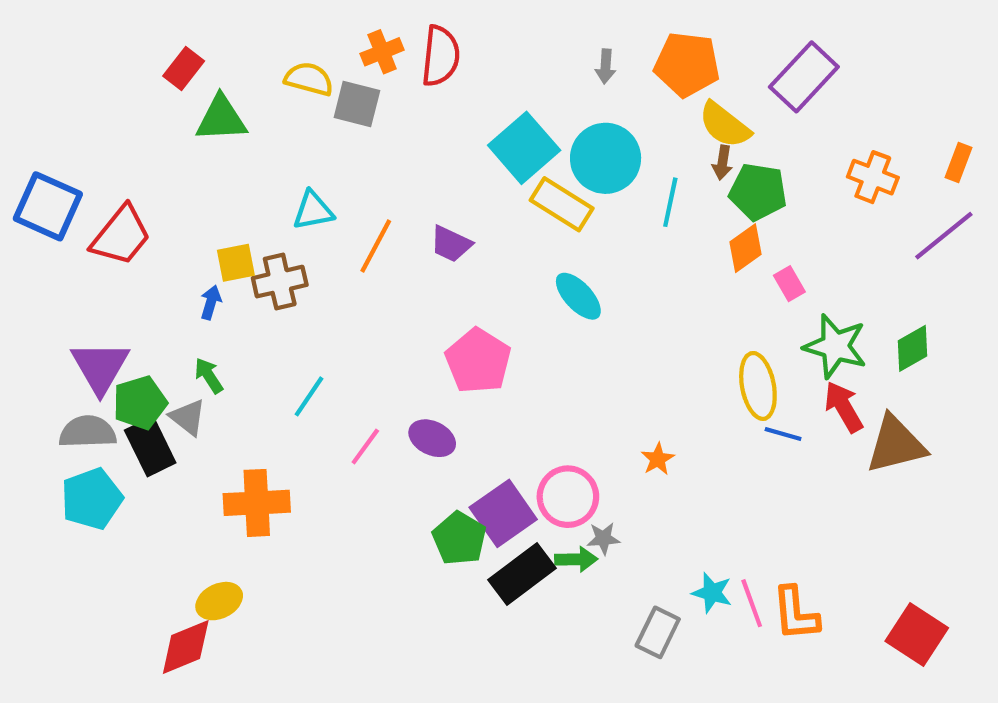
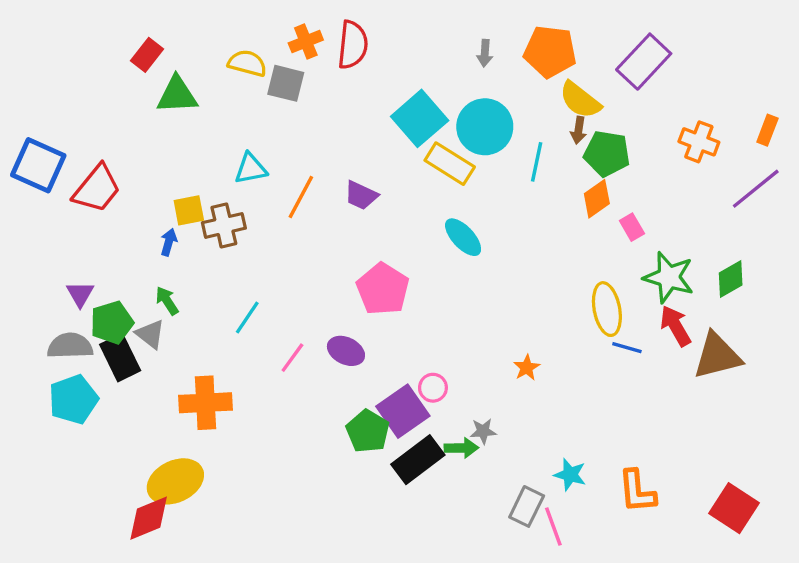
purple triangle: (100, 367) -> (80, 294), size x0.6
pink circle: (568, 497) -> (433, 388), moved, size x0.6
yellow ellipse: (219, 601) -> (175, 481), size x1.5
pink line: (752, 603) -> (553, 527), moved

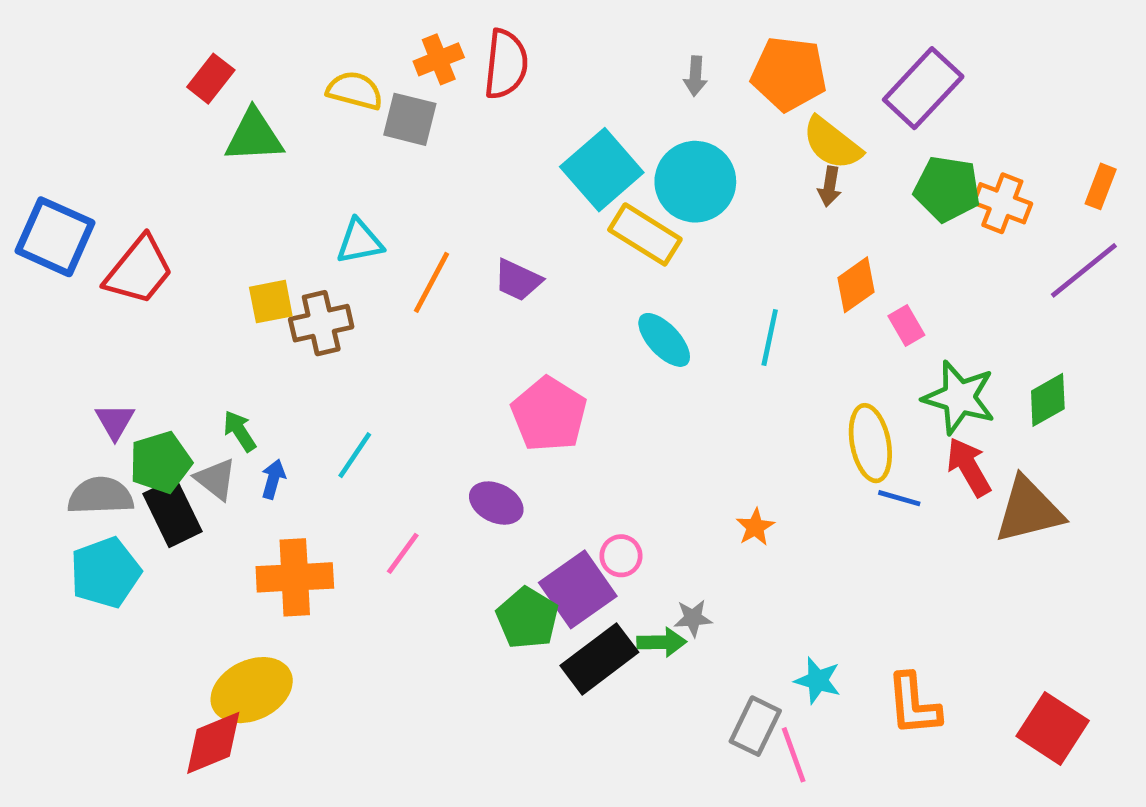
green pentagon: (607, 154) -> (947, 189), moved
cyan line: (537, 162) -> (770, 338), moved
blue arrow: (169, 242) -> (273, 479), moved
pink line: (292, 358) -> (403, 553), moved

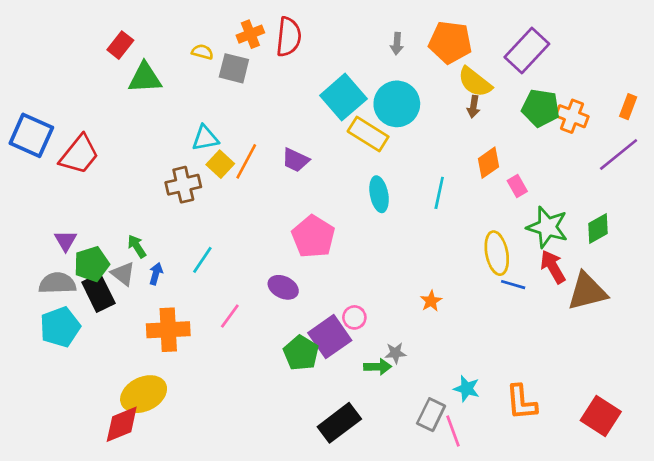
yellow semicircle: (355, 91) -> (202, 52), size x0.7
yellow square: (271, 302) -> (220, 164), moved, turned -36
cyan ellipse: (664, 340) -> (379, 194), turned 32
black rectangle: (599, 659) -> (339, 423), moved

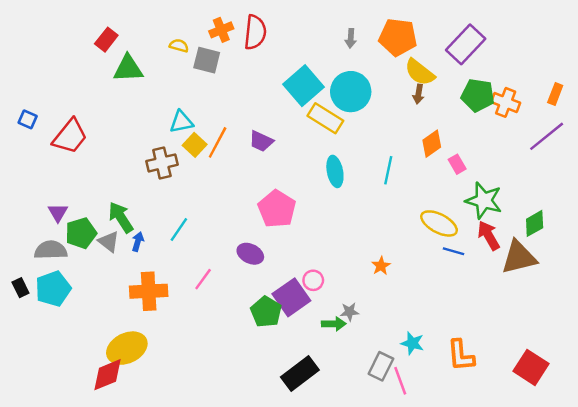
blue square: (31, 135) -> (28, 119), size x0.5
green diamond: (598, 228) -> (535, 223), moved
green arrow: (137, 246) -> (121, 217), size x1.5
yellow ellipse: (497, 253) -> (439, 223), turned -51
black rectangle: (98, 293) -> (20, 288), moved, size x0.6

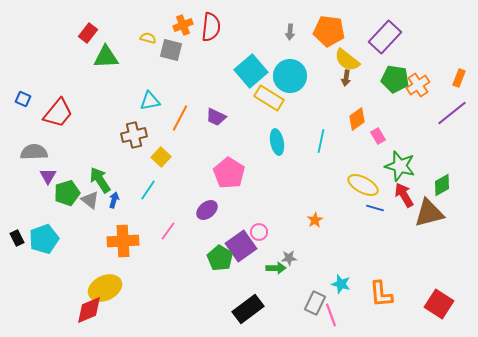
orange cross: (506, 102) -> (418, 85), turned 35
yellow square: (195, 145) -> (161, 157), moved
gray semicircle: (51, 250) -> (34, 152), moved
purple ellipse: (250, 254) -> (207, 210), turned -65

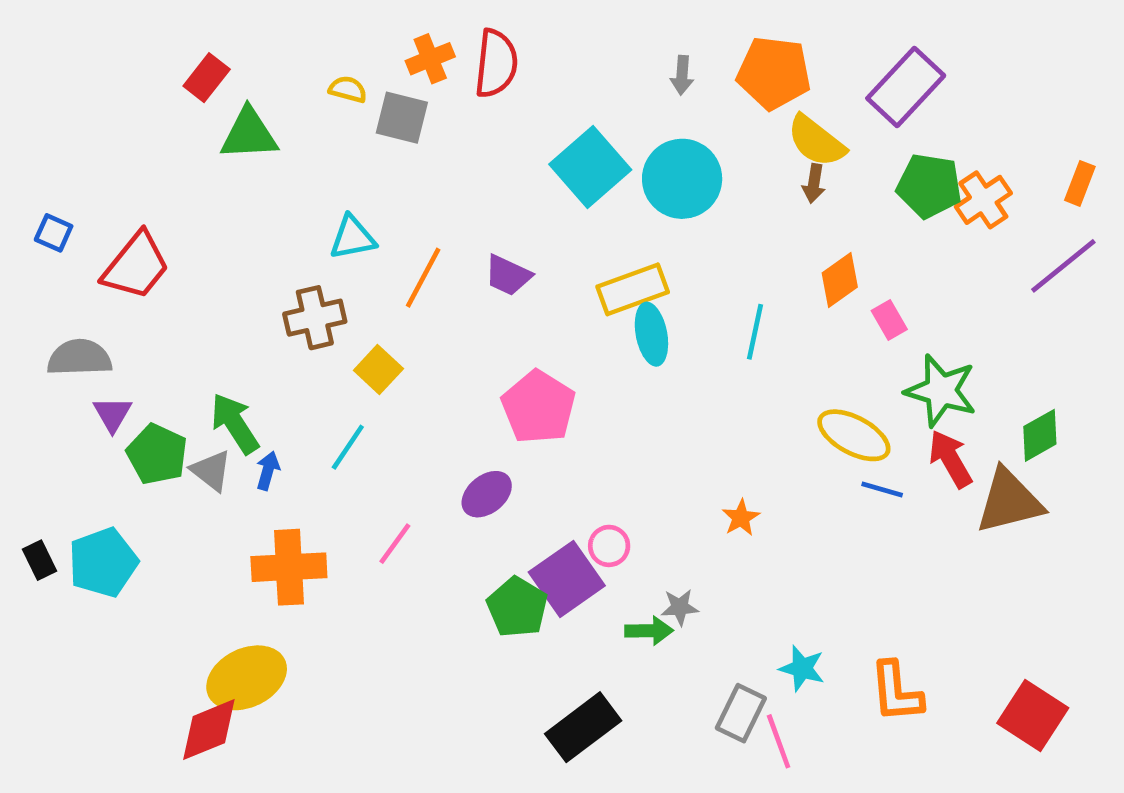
yellow rectangle: (269, 98) -> (633, 289), moved, turned -52
green pentagon: (67, 193) -> (157, 454), turned -30

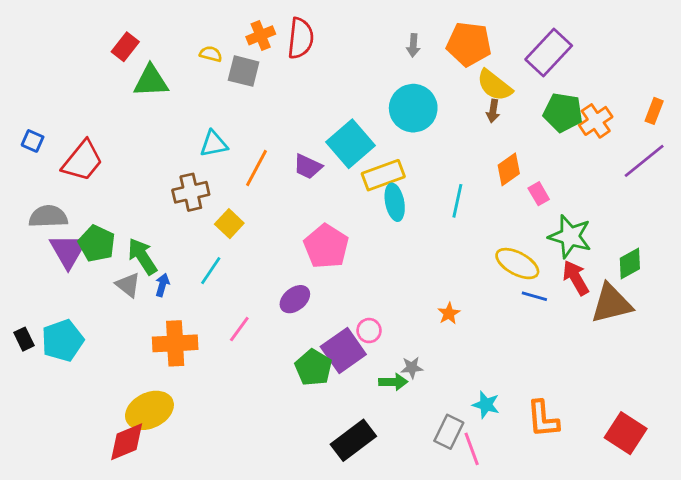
cyan square: (590, 167) -> (350, 144), moved
purple triangle: (112, 414) -> (68, 251), size x1.6
green pentagon: (157, 454) -> (97, 244), moved

